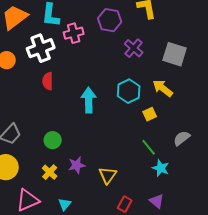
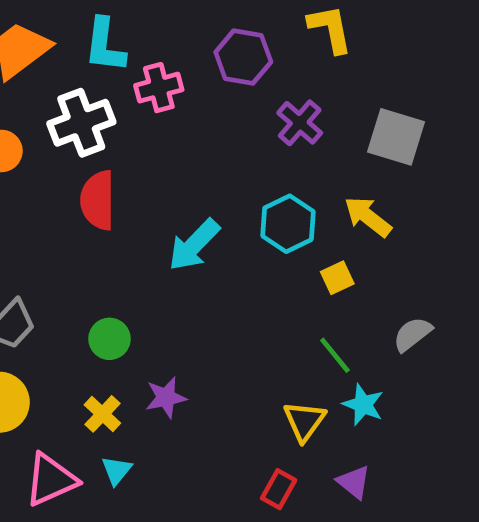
red semicircle: (48, 81) -> (98, 200), size x1.4
cyan arrow: (89, 100) -> (194, 245), turned -135
yellow triangle: (108, 175) -> (304, 421), moved
cyan triangle: (65, 204) -> (117, 470), moved

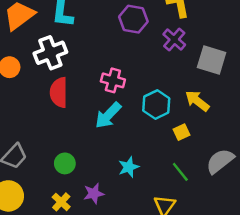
pink cross: (159, 88) -> (113, 80), moved, turned 30
purple cross: (300, 123) -> (174, 40), moved
gray semicircle: (412, 334) -> (220, 161), size x1.4
cyan star: (363, 405) -> (129, 167), moved, turned 30

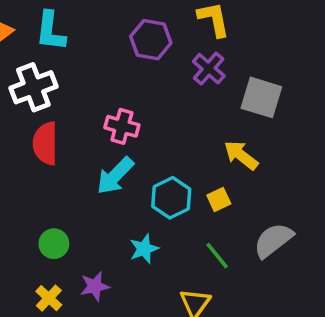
cyan hexagon: (156, 104) -> (171, 198), moved

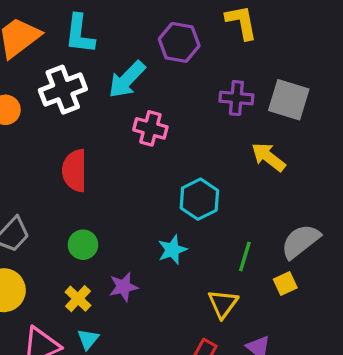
purple cross: (209, 69) -> (236, 98), moved, turned -36
red semicircle: (45, 143) -> (75, 171), moved
cyan arrow: (115, 176) -> (127, 79), moved
yellow square: (219, 199) -> (285, 283), moved
green line: (217, 256) -> (245, 257), turned 56

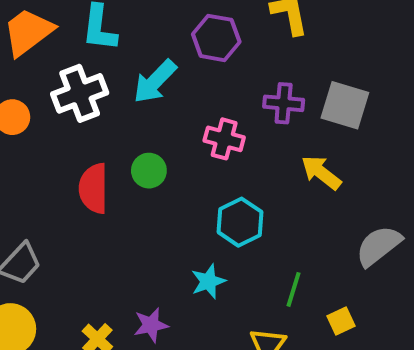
pink cross: (150, 128) -> (224, 139), moved
gray semicircle: (300, 241) -> (379, 246), moved
green circle: (83, 245) -> (149, 171), moved

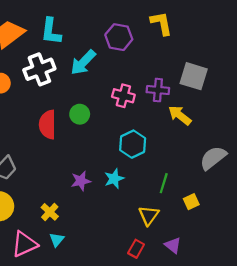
purple cross: (284, 103) -> (158, 90), moved
purple star: (151, 325) -> (81, 181), moved

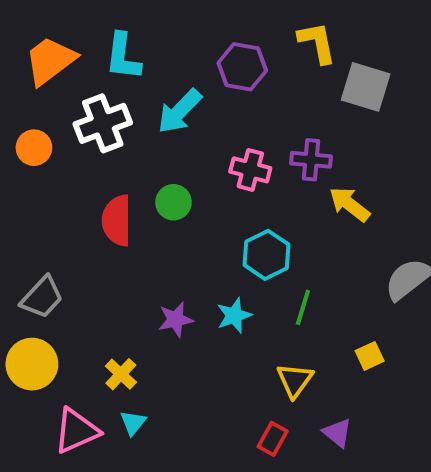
gray square: (194, 76) -> (366, 87), moved
green line: (164, 183) -> (303, 307), moved

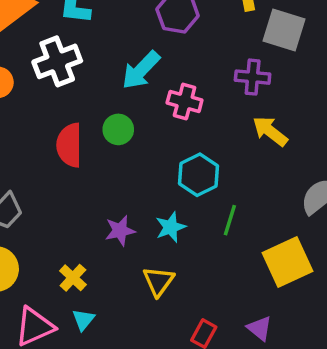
cyan arrow: (180, 111) -> (141, 70), moved
purple cross: (311, 160) -> (253, 77), moved
yellow square: (370, 356) -> (287, 262), size x2.0
yellow triangle: (295, 380) -> (158, 281), moved

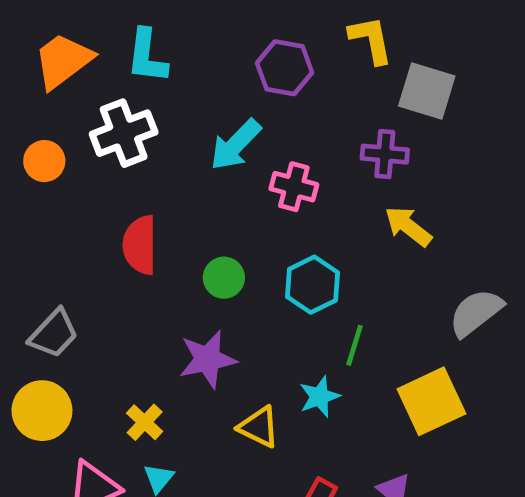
green circle: (118, 129) -> (224, 278), moved
cyan star: (171, 227) -> (320, 397), moved
purple star: (120, 231) -> (208, 359), size x1.4
yellow triangle: (158, 281) -> (259, 427), turned -40

